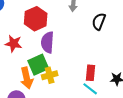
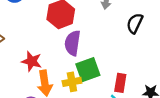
red star: (13, 43) -> (32, 61), moved
green square: (38, 65) -> (88, 70), moved

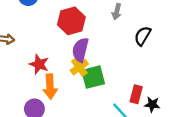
yellow cross: (72, 82) -> (79, 67), moved, turned -30
red rectangle: (120, 83) -> (136, 94), moved

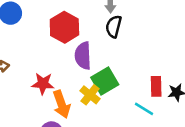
black semicircle: (143, 36) -> (114, 26), moved
yellow cross: (79, 67) -> (90, 95), moved

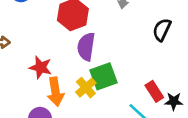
black semicircle: (114, 26) -> (162, 30), moved
red rectangle: (156, 86) -> (154, 91), turned -42

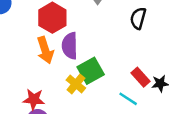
red star: (41, 67) -> (34, 99), moved
orange arrow: (55, 92) -> (45, 50), moved

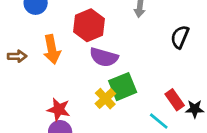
purple semicircle: (70, 46) -> (104, 57), turned -80
orange arrow: (45, 50) -> (52, 49), moved

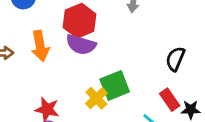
black semicircle: (180, 37) -> (175, 59), moved
purple semicircle: (104, 57) -> (81, 45), moved

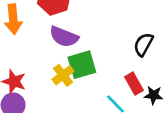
purple semicircle: (81, 45) -> (64, 37), moved

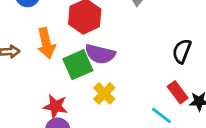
green square: (82, 65) -> (78, 65), moved

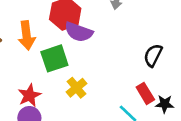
purple semicircle: (100, 54) -> (79, 32), moved
red star: (55, 106) -> (29, 95), turned 30

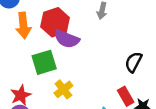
orange arrow: (27, 35) -> (23, 25), moved

